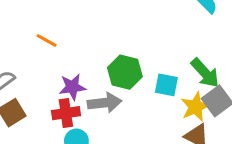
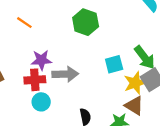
green hexagon: (125, 72) -> (86, 22), moved
cyan square: (166, 85) -> (114, 64), turned -30

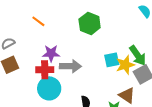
yellow star: (135, 83) -> (125, 65), moved
cyan circle: (41, 102) -> (49, 88), size x1.5

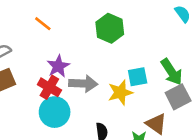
purple star: (51, 53) -> (58, 66), turned -30
yellow star: (125, 65) -> (120, 92), moved
red cross: (45, 70) -> (49, 87), turned 30

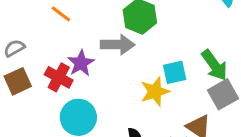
gray arrow: (83, 84) -> (118, 45), moved
red cross: (49, 87) -> (59, 77), moved

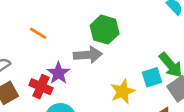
cyan square: (175, 72) -> (152, 77), moved

